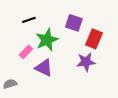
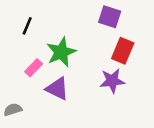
black line: (29, 20) -> (27, 26), moved, turned -48
purple square: (74, 23) -> (110, 17), moved

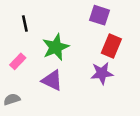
black line: (27, 26) -> (25, 23), turned -35
pink rectangle: (34, 68) -> (18, 61), moved

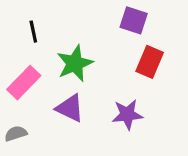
pink rectangle: (18, 61) -> (24, 83), size x1.5
purple star: (102, 73) -> (127, 114), moved

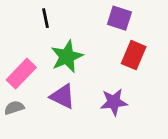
black line: (33, 32) -> (45, 18), moved
gray semicircle: (16, 134) -> (14, 108), moved

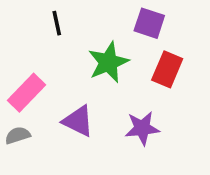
green star: (67, 56) -> (108, 62), moved

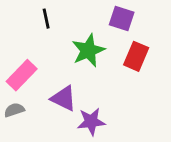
purple star: (142, 128) -> (91, 122), moved

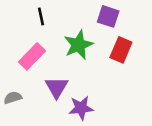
pink rectangle: (22, 75) -> (32, 56), moved
purple triangle: (64, 98) -> (57, 87), turned 35

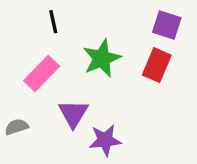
purple square: (108, 16) -> (167, 25), moved

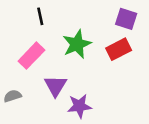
red rectangle: (157, 65) -> (119, 49), turned 40

